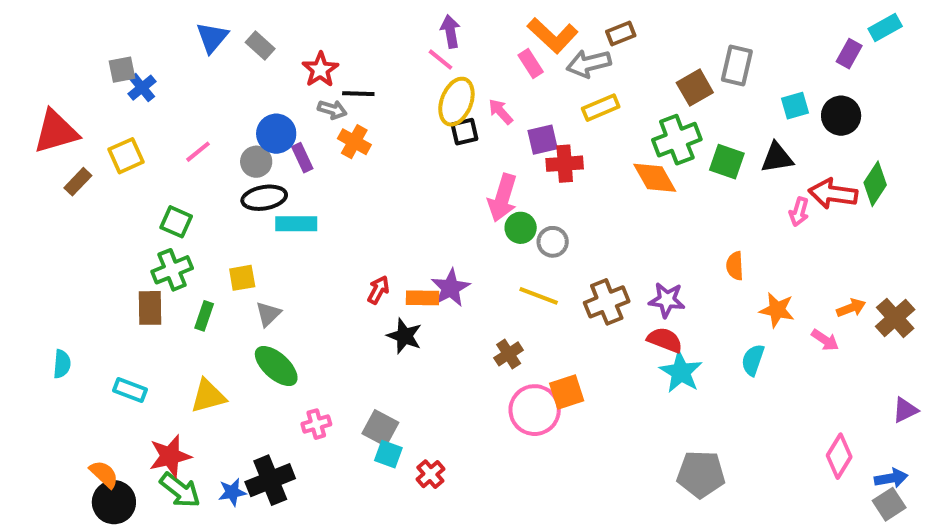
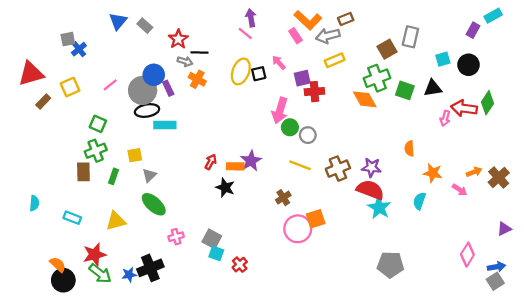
yellow ellipse: (456, 102) -> (241, 71), moved
gray circle: (256, 162) -> (143, 90), size x1.6
red semicircle: (665, 340) -> (370, 190), size x1.4

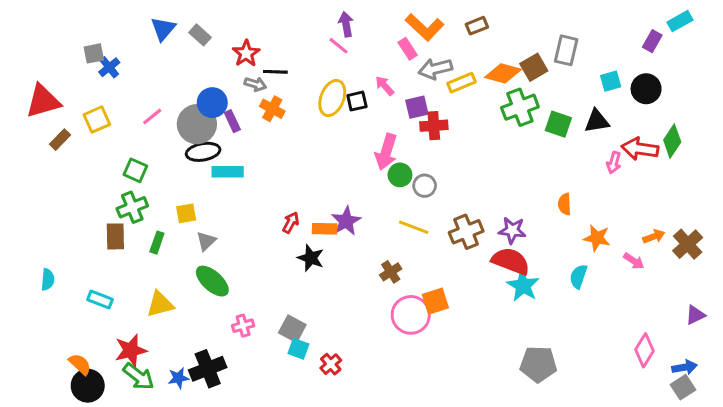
gray arrow: (328, 36) -> (435, 69), moved
orange diamond: (365, 99) -> (503, 73), moved, turned -45

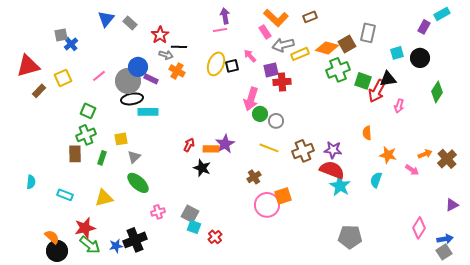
pink line: (338, 46) -> (220, 30), turned -48
purple rectangle: (232, 121) -> (151, 79), turned -40
red arrow: (640, 149) -> (377, 91), moved, turned -70

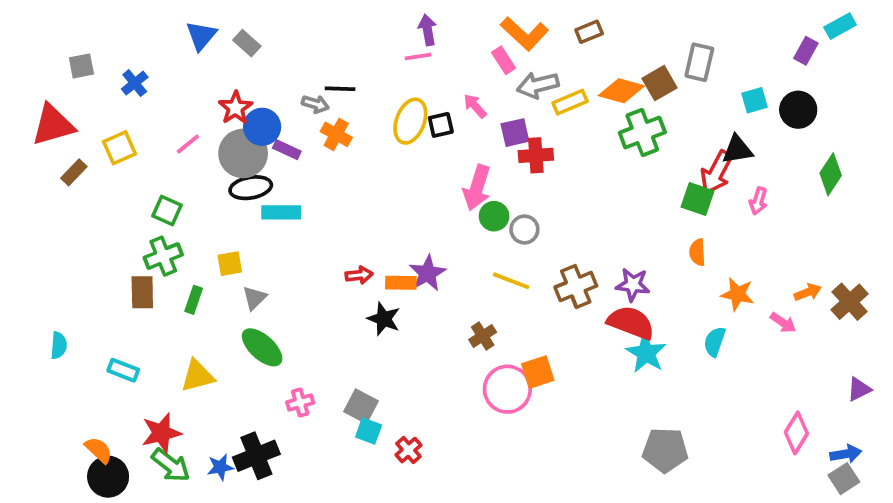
gray square: (61, 35) -> (81, 66), moved
red star: (160, 35) -> (235, 108), moved
green square: (363, 81) -> (697, 199), moved
red arrow: (189, 145) -> (359, 275), turned 56

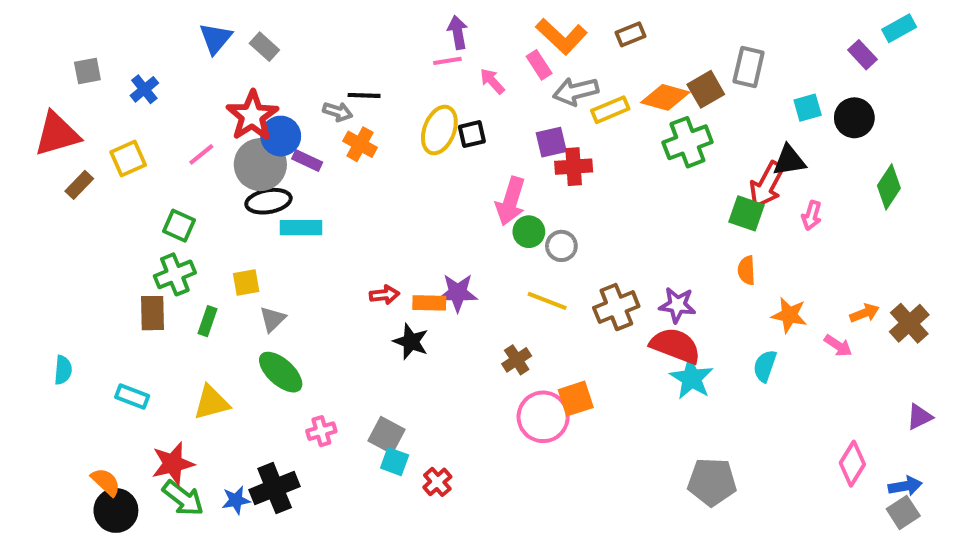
purple rectangle: (806, 51) -> (862, 55), turned -72
pink arrow: (475, 106) -> (492, 81), moved
red star: (235, 108) -> (252, 116), size x1.4
purple star: (427, 273) -> (458, 293), turned 30

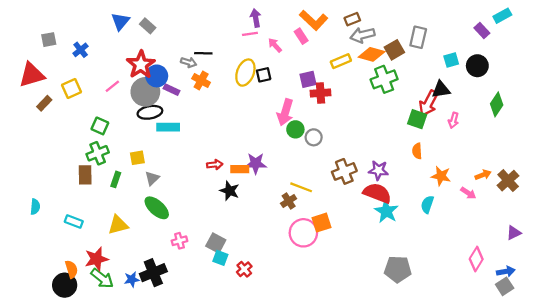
gray arrow: (576, 91) -> (362, 35), moved
yellow line: (547, 301) -> (301, 187), moved
orange semicircle: (106, 482) -> (71, 269), moved, turned 30

